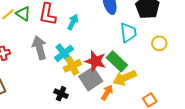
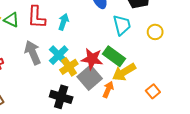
black cross: (61, 94) -> (61, 97), size x1.5

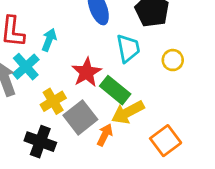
cyan cross: (59, 55) -> (26, 67), moved
red star: (92, 59) -> (87, 72), moved, turned 30
orange square: (153, 91) -> (166, 141), size x1.5

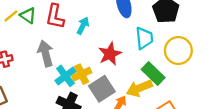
yellow circle: (173, 60) -> (178, 51), size x1.6
cyan cross: (26, 67) -> (66, 76), moved
green rectangle: (115, 90) -> (153, 73), moved

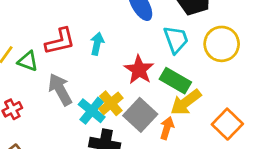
green triangle: (28, 15) -> (28, 61), moved
red L-shape: (55, 17) -> (60, 41), turned -100
green rectangle: (153, 73) -> (175, 81), moved

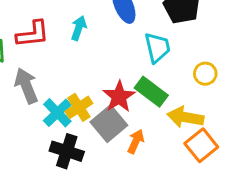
cyan arrow: (97, 44) -> (79, 28), moved
yellow circle: (222, 44) -> (205, 74), moved, size x0.6
red star: (139, 70) -> (119, 97), moved
yellow arrow: (186, 102) -> (185, 117), moved, turned 40

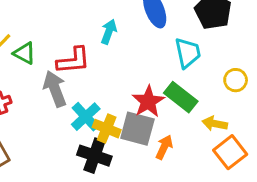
red L-shape: (33, 34) -> (73, 61), moved
yellow cross: (79, 107) -> (107, 129), moved, turned -36
yellow arrow: (185, 117) -> (215, 124), size x0.7
gray square: (109, 124) -> (137, 129), turned -36

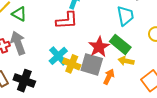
red L-shape: (73, 61) -> (67, 20), moved
gray arrow: (55, 89) -> (18, 43), moved
yellow arrow: (215, 124) -> (126, 61), moved
black cross: (94, 156) -> (24, 81), moved

